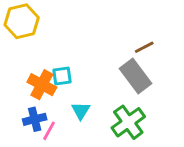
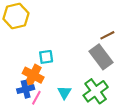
orange cross: (42, 85) -> (33, 75), moved
cyan triangle: (81, 111) -> (64, 92), moved

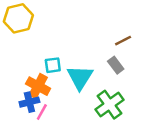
gray rectangle: (101, 57) -> (116, 65), size x0.6
cyan triangle: (64, 92) -> (80, 77), moved, size x1.6

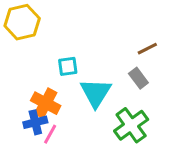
cyan square: (53, 65) -> (68, 66), moved

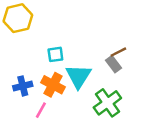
brown line: (147, 49) -> (118, 52), moved
orange cross: (46, 103) -> (53, 85), moved
blue cross: (35, 122) -> (23, 86), moved

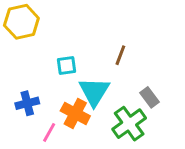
brown line: (118, 52) -> (120, 55), moved, turned -42
gray rectangle: (114, 64) -> (150, 97), moved
orange cross: (53, 85) -> (75, 113), moved

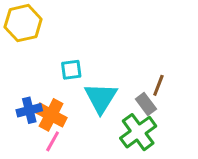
brown line: (120, 55) -> (158, 85), moved
gray rectangle: (150, 97) -> (146, 104), moved
orange cross: (75, 113) -> (51, 115), moved

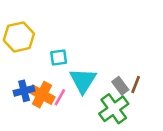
yellow hexagon: (23, 23) -> (19, 37), moved
brown line: (158, 85) -> (136, 84), moved
pink line: (53, 141) -> (60, 97), moved

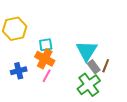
cyan triangle: (83, 81) -> (87, 51), moved
orange cross: (42, 95) -> (45, 59), moved

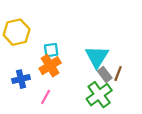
orange cross: (45, 59) -> (50, 66), turned 30
pink line: (47, 76) -> (46, 97), moved

